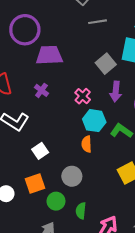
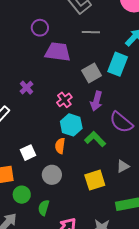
purple circle: (25, 30) -> (40, 28), moved, size x0.6
purple trapezoid: (49, 55) -> (58, 52), moved
white square: (40, 151) -> (28, 153), moved
gray circle: (72, 176) -> (52, 175), moved

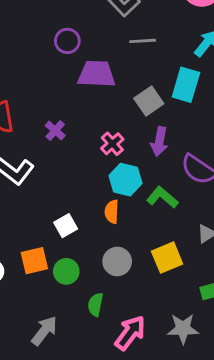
gray circle: (52, 175) -> (117, 261), moved
green circle: (22, 195) -> (66, 271), moved

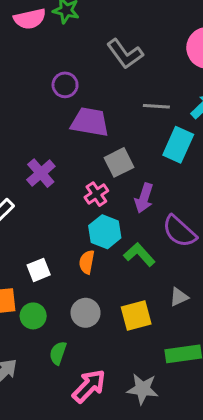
gray line: (143, 41) -> (156, 106), moved
gray square: (149, 101) -> (119, 162), moved
purple cross: (55, 130) -> (41, 173), size x1.4

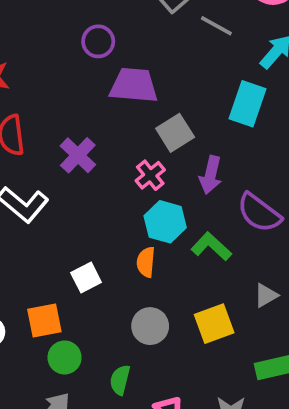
gray line: (156, 106) -> (216, 26), moved, turned 30
green circle: (33, 316) -> (65, 357), moved

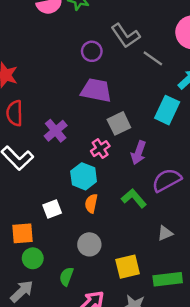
purple circle: (98, 41) -> (92, 51), moved
purple semicircle: (259, 213) -> (167, 180), turned 108
cyan hexagon: (165, 222) -> (84, 176), moved
yellow square: (214, 324) -> (128, 267), moved

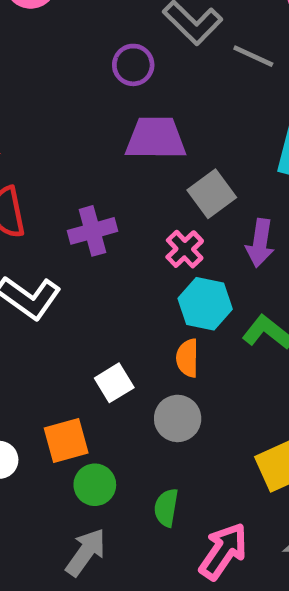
purple cross: (56, 131) -> (92, 231), turned 35
cyan hexagon: (84, 176) -> (205, 304), moved
gray circle: (89, 244) -> (178, 418), moved

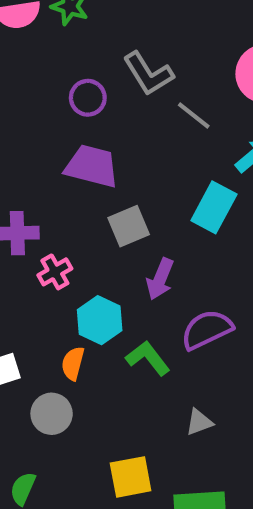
pink cross: (185, 249) -> (55, 272), moved

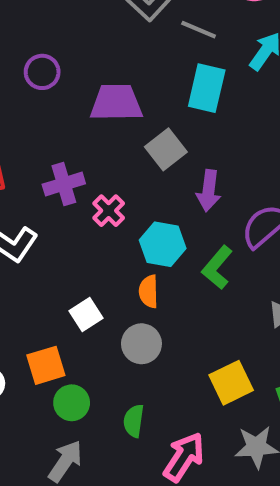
purple circle: (88, 98) -> (42, 72), moved
cyan rectangle: (214, 207) -> (207, 88), moved
green L-shape: (148, 358) -> (217, 268), turned -87

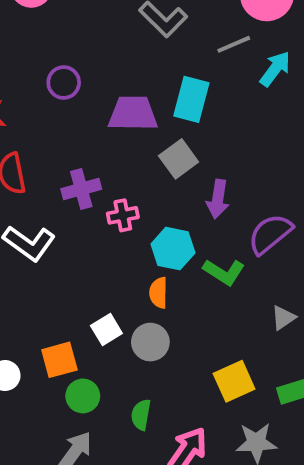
gray line: (199, 30) -> (234, 44), moved, turned -48
cyan rectangle: (207, 88) -> (191, 99), moved
pink cross: (109, 211) -> (123, 215), turned 32
green L-shape: (217, 268) -> (224, 272), turned -99
white square: (86, 314) -> (106, 329), moved

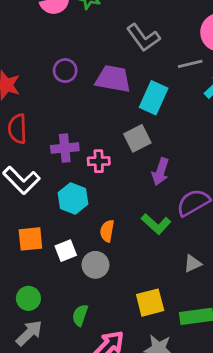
purple trapezoid: (133, 114) -> (113, 79), moved
pink cross: (123, 215) -> (99, 161), moved
cyan hexagon: (173, 249) -> (73, 198), moved
orange square: (59, 360) -> (30, 239), moved
green circle: (83, 396) -> (28, 298), moved

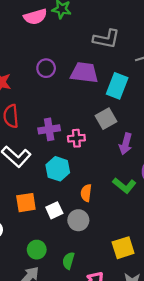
gray L-shape: (143, 38) -> (106, 39), turned -40
green circle: (28, 298) -> (37, 250), moved

